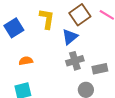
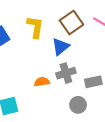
orange semicircle: (26, 61) -> (42, 82), moved

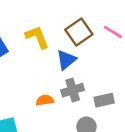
yellow L-shape: (35, 27) -> (37, 37), turned -30

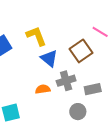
brown square: (79, 32) -> (81, 51), moved
blue triangle: (66, 60) -> (49, 58), moved, turned -42

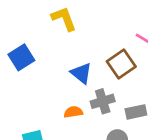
yellow L-shape: (36, 36) -> (64, 19), moved

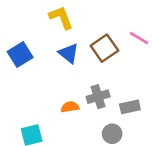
brown square: (121, 64) -> (104, 48), moved
blue triangle: (81, 73) -> (69, 53), moved

